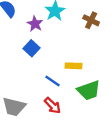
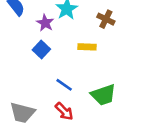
yellow rectangle: (74, 66) -> (87, 47), moved

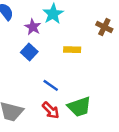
brown cross: (106, 19) -> (104, 27), moved
green trapezoid: (103, 95) -> (79, 107), moved

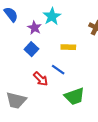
blue line: (51, 85) -> (58, 70), moved
red arrow: (51, 110) -> (41, 79), moved

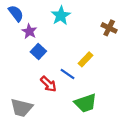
purple star: (35, 28) -> (29, 31), moved
yellow rectangle: (68, 47) -> (85, 59), moved, turned -48

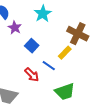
brown cross: (109, 28) -> (78, 34), moved, size x1.5
blue square: (38, 51) -> (32, 46), moved

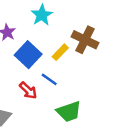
blue square: (32, 46) -> (28, 55), size x1.5
yellow rectangle: (65, 53) -> (60, 52), moved

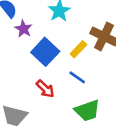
blue line: (49, 79) -> (77, 77), moved

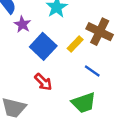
blue line: (77, 77) -> (92, 71), moved

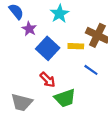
yellow rectangle: (75, 44) -> (76, 46), turned 48
green trapezoid: (84, 103) -> (65, 98), moved

